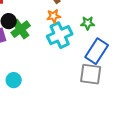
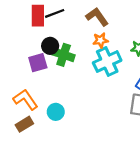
green cross: (21, 29) -> (64, 55), turned -36

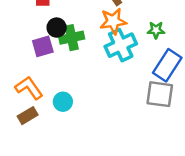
orange star: (100, 40) -> (113, 21), size x1.5
green cross: (64, 55) -> (72, 38), turned -30

